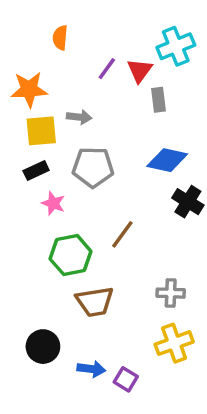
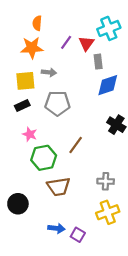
orange star: (29, 89) -> (32, 48), moved
blue diamond: (167, 160) -> (108, 85), moved, turned -30
pink star: (53, 203) -> (30, 134), moved
black circle: (43, 347) -> (18, 204), moved

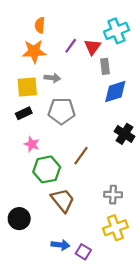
brown trapezoid: (59, 187) -> (63, 200), turned -120

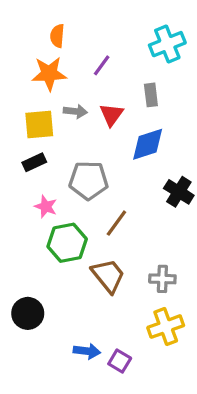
red triangle: (92, 47) -> (111, 115), moved
blue diamond: (115, 92) -> (148, 144), moved
gray pentagon: (62, 111) -> (88, 180), moved
brown trapezoid: (63, 200) -> (108, 276), moved

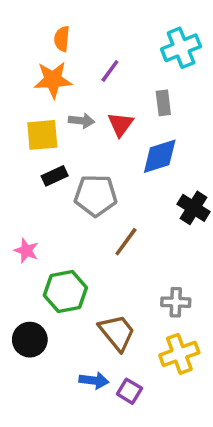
black rectangle: (34, 162) -> (55, 176), moved
pink star: (46, 207) -> (26, 251), moved
green hexagon: (67, 243) -> (65, 292), moved
brown trapezoid: (108, 276) -> (117, 332), moved

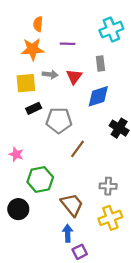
purple line: (110, 71) -> (68, 44), turned 56
blue arrow: (94, 381) -> (68, 233), moved, turned -98
purple square: (129, 391) -> (80, 252), moved, turned 32

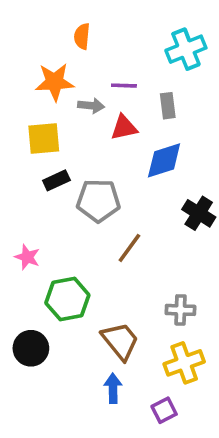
orange semicircle: (38, 24) -> (82, 36), moved
purple line: (68, 44) -> (124, 86), moved
gray arrow: (50, 74) -> (91, 106), moved
red triangle: (74, 77) -> (124, 128), turned 42
purple square: (80, 252) -> (164, 410), moved

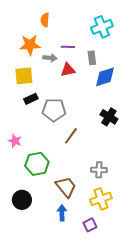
blue diamond: (164, 160) -> (105, 77), moved
black circle: (31, 348) -> (22, 200), moved

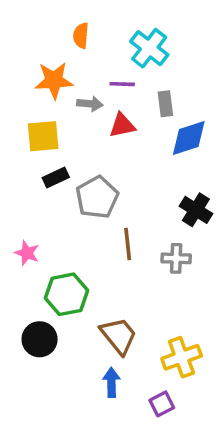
cyan cross: (102, 27) -> (149, 48), moved, turned -30
gray pentagon: (54, 110) -> (97, 197), turned -30
brown line: (71, 136) -> (128, 244), turned -42
gray cross: (99, 170) -> (176, 258), moved
black circle: (22, 200) -> (40, 339), moved

